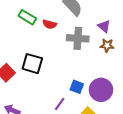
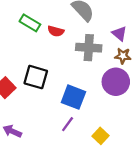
blue square: (77, 87) -> (73, 97), moved, size x1.5
purple circle: (101, 90) -> (116, 82), moved

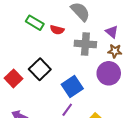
black square: (36, 77) -> (40, 69), turned 30
blue square: (73, 97) -> (72, 86), turned 35

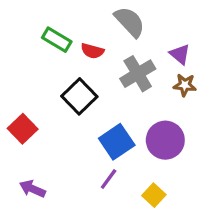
gray cross: (85, 44) -> (138, 74), turned -35
black square: (40, 69) -> (79, 96), moved
purple circle: (109, 73) -> (165, 140), moved

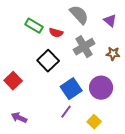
purple triangle: (180, 54) -> (110, 21), moved

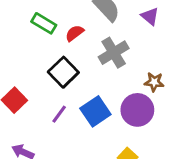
red semicircle: (56, 33) -> (74, 33), turned 128
brown star: (113, 54) -> (154, 82), moved
purple line: (66, 112) -> (59, 114), moved

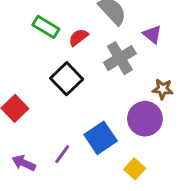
purple triangle: (150, 16) -> (152, 34), moved
blue square: (95, 111) -> (101, 138), moved
purple line: (59, 114) -> (62, 154), moved

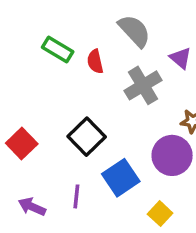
red semicircle: (78, 37) -> (95, 61), turned -66
black square: (67, 79) -> (87, 137), moved
purple line: (62, 154) -> (76, 196), turned -30

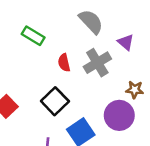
red semicircle: (95, 61) -> (64, 63), moved

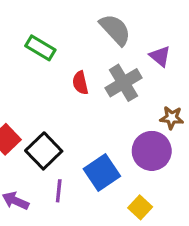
black square: (55, 101) -> (44, 151), moved

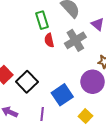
green rectangle: (40, 48) -> (42, 20), moved, turned 42
purple line: (59, 191) -> (42, 114), moved

